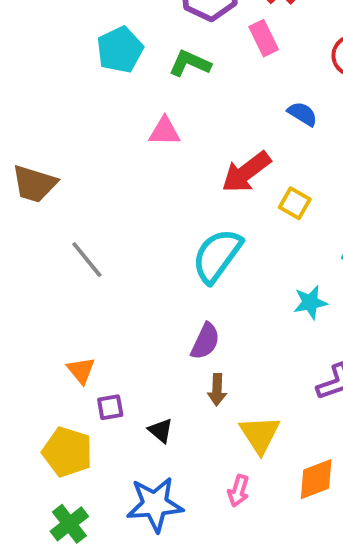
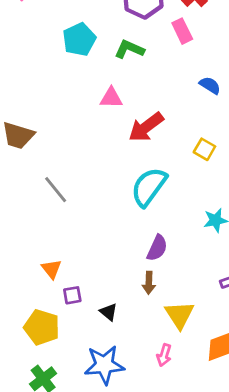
red arrow: (246, 172) -> (146, 127), moved
purple semicircle: (205, 341) -> (157, 248), moved

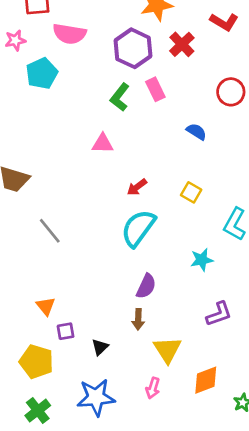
pink rectangle: (182, 31) -> (155, 89), moved
cyan pentagon: (79, 39) -> (42, 73), moved
green L-shape: (129, 49) -> (120, 97), turned -76
red arrow: (146, 127) -> (137, 187), moved, size x0.6
black triangle: (108, 312) -> (100, 347), turned 36

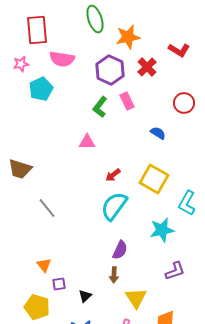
yellow square: (191, 192) -> (154, 179), size x1.8
cyan star: (202, 260) -> (162, 230), size x1.4

